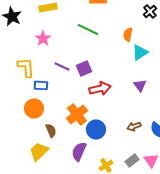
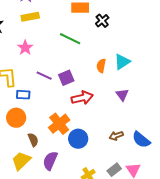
black cross: (150, 11) -> (102, 21), moved
orange semicircle: (128, 34) -> (101, 66), moved
purple semicircle: (79, 151) -> (50, 161), moved

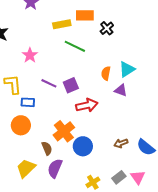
yellow rectangle: (30, 17) -> (62, 24), moved
purple triangle: (122, 95) -> (121, 90), moved, turned -32
brown semicircle: (33, 140) -> (47, 148), moved

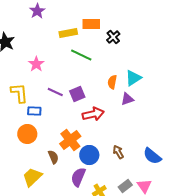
purple triangle: (121, 90) -> (127, 99), turned -40
brown arrow: (121, 143) -> (118, 152), moved, turned 80
purple semicircle: (55, 168) -> (78, 177), moved

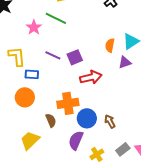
green line: (81, 55) -> (56, 18), moved
orange cross: (70, 140) -> (68, 103), turned 30
brown arrow: (118, 152) -> (110, 121), moved

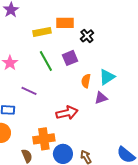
green line: (56, 18) -> (46, 61), moved, turned 35
purple square: (75, 57) -> (70, 58), moved

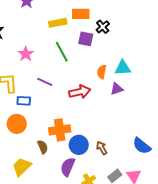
purple square: (70, 58) -> (86, 39), moved, turned 35
cyan triangle: (107, 77) -> (123, 68), turned 30
red arrow: (67, 113) -> (80, 92), moved

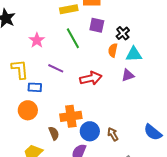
black cross: (103, 27) -> (123, 33), moved
orange semicircle: (102, 72) -> (113, 50), moved

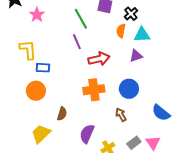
pink star: (37, 40) -> (37, 15), moved
purple line: (56, 68) -> (77, 42), moved, turned 42
orange cross: (71, 116) -> (94, 90), moved
blue circle: (90, 131) -> (129, 89), moved
brown semicircle: (54, 133) -> (62, 114), turned 40

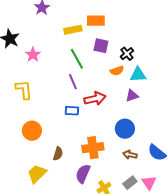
orange semicircle: (121, 31) -> (117, 71), turned -120
blue rectangle: (43, 68) -> (72, 111), moved
orange cross: (94, 90) -> (93, 148), moved
brown arrow: (121, 115) -> (130, 155), moved, turned -48

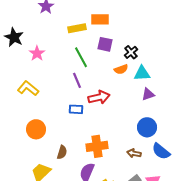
yellow L-shape: (24, 90) -> (28, 88), turned -45
purple triangle: (132, 96) -> (148, 94), moved
blue circle: (125, 129) -> (147, 127), moved

